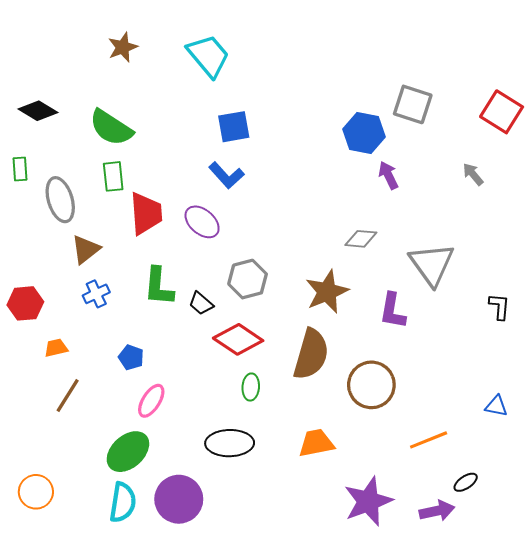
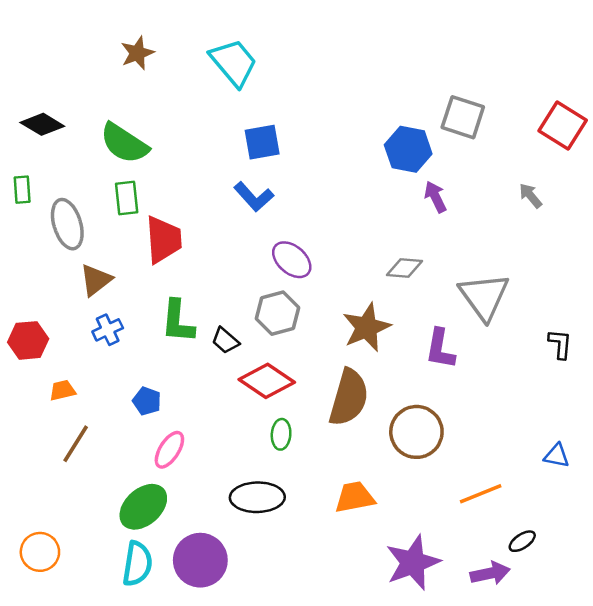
purple ellipse: (202, 222) -> (292, 260), moved

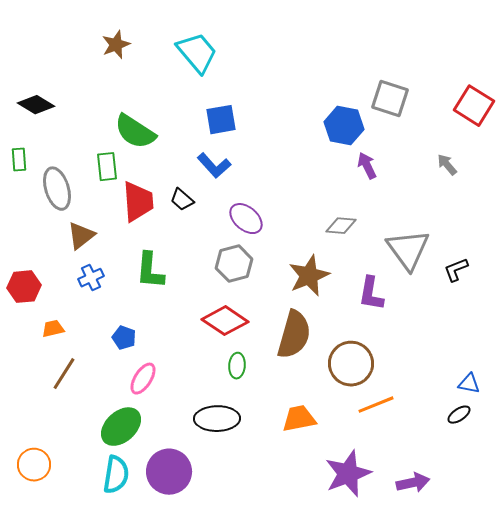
green semicircle: (124, 143) -> (135, 132), moved
black trapezoid: (225, 340) -> (182, 200), moved
black L-shape: (560, 344) -> (456, 270), moved, turned -116
orange line: (481, 494) -> (376, 405), moved
black ellipse: (522, 541) -> (459, 415), moved

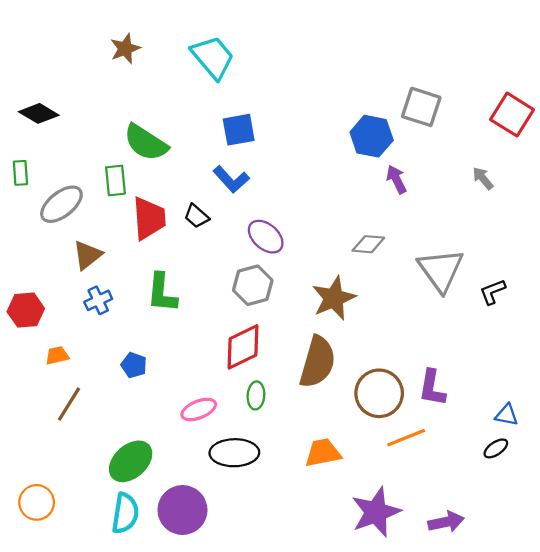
gray ellipse: (57, 189) -> (61, 204), turned 69
purple L-shape: (371, 294) -> (432, 388), moved
red diamond: (225, 321) -> (243, 347), turned -60
pink ellipse: (143, 379) -> (199, 410), moved, turned 36

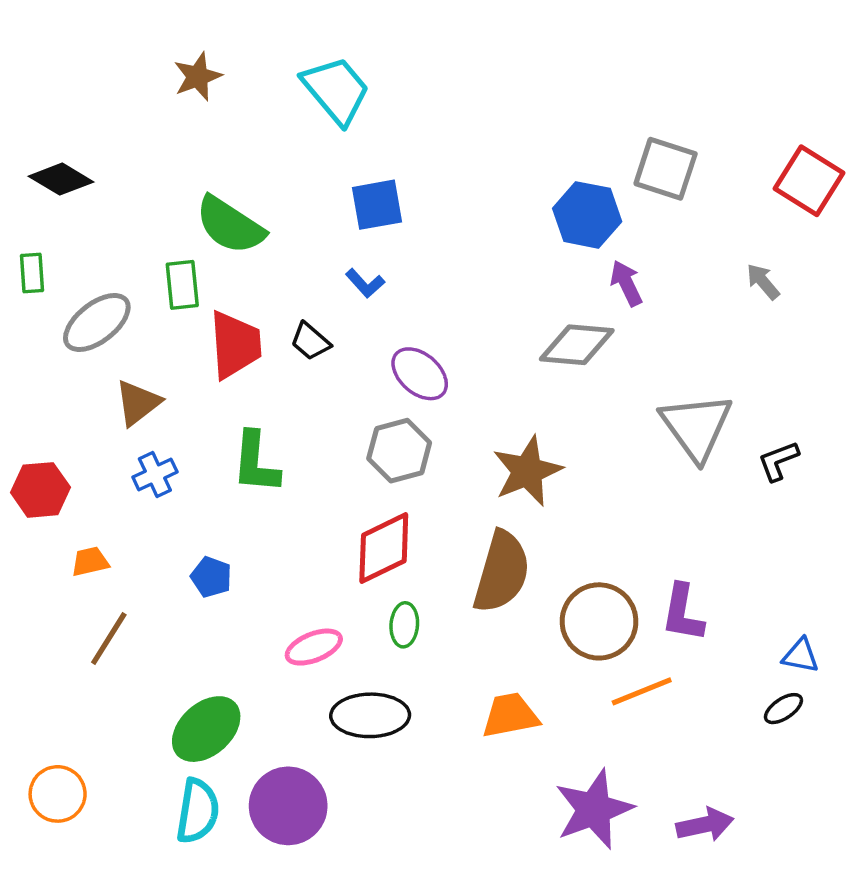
blue L-shape: (231, 179) -> (365, 283), size x0.7
gray diamond: (368, 244) -> (577, 345), moved, size x1.4

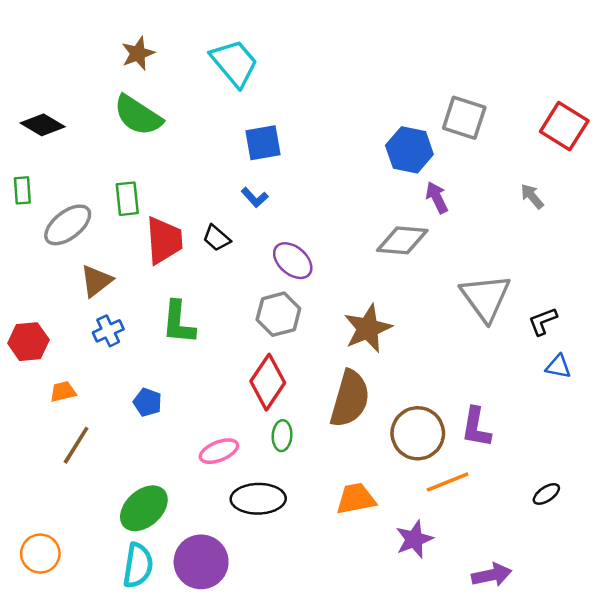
green semicircle: (230, 225) -> (138, 115), moved
red diamond: (384, 548) -> (268, 382), turned -30
blue triangle: (801, 656) -> (558, 367), moved
purple star: (594, 809) -> (414, 539), moved, size x0.7

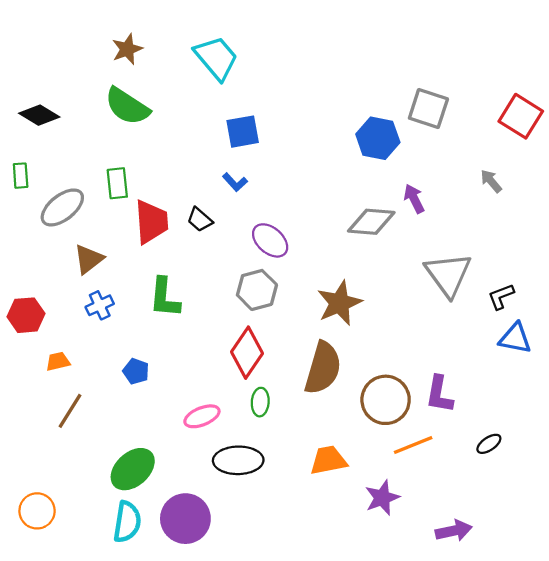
purple arrow: (437, 198) -> (414, 199), moved
blue triangle: (558, 367) -> (515, 338), size x1.4
black ellipse: (546, 494) -> (489, 444), moved

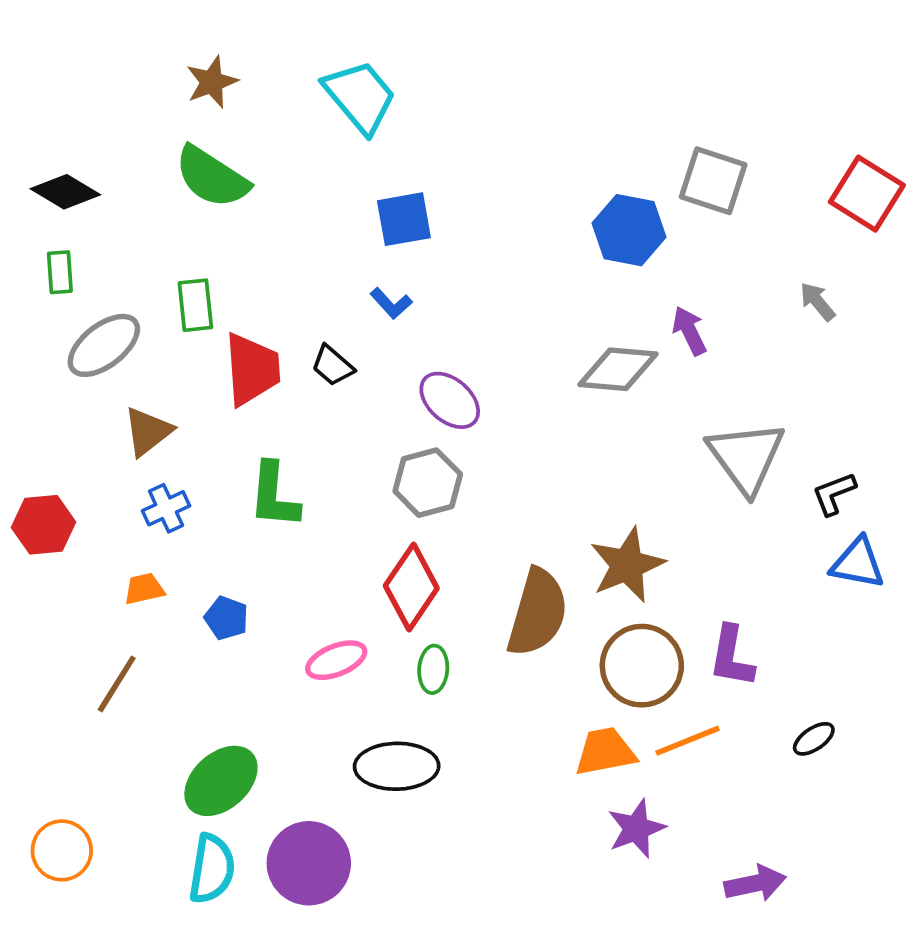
green rectangle: (21, 176) -> (60, 272), moved
brown star: (339, 303) -> (627, 565), moved
orange trapezoid: (58, 361) -> (144, 589), moved
pink ellipse: (202, 416) -> (336, 660), moved
orange trapezoid: (328, 460) -> (605, 752), moved

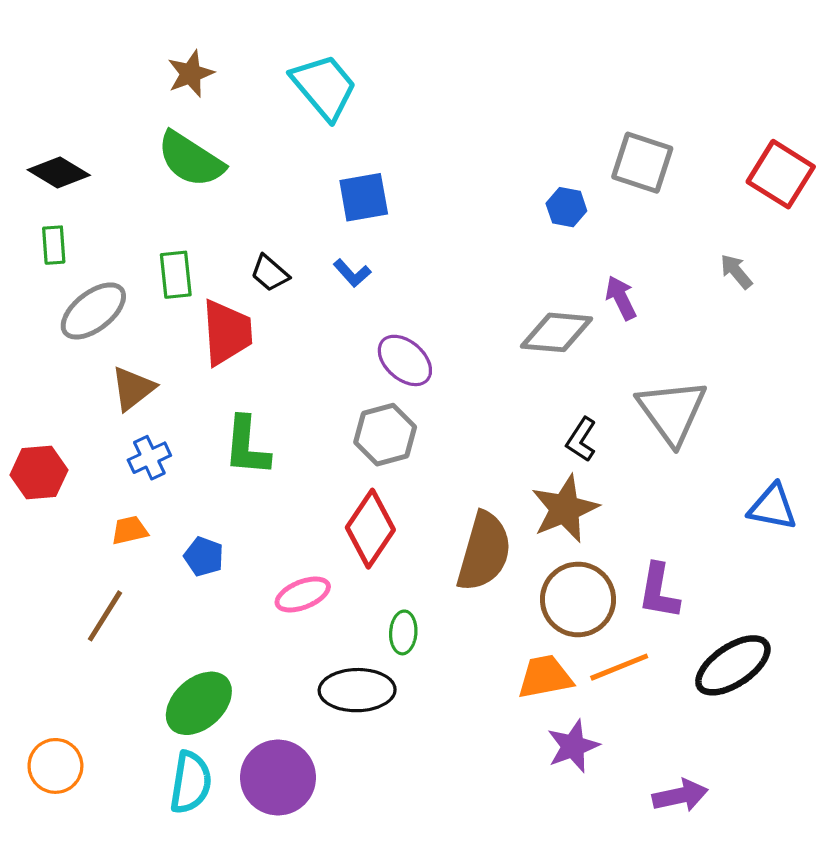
blue hexagon: (629, 230) -> (566, 207), size x0.6
black trapezoid: (333, 366) -> (270, 273), moved
black L-shape: (834, 494) -> (581, 440), moved, turned -36
green ellipse: (433, 669) -> (403, 632), moved
black ellipse: (814, 739) -> (733, 665), size x2.0

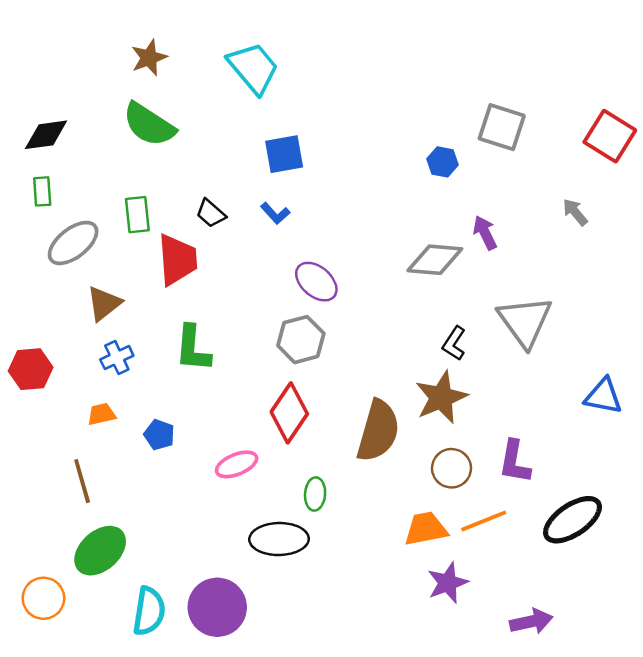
black diamond: (59, 173) -> (46, 135), turned -39
brown circle: (578, 599) -> (452, 468), size x0.7
brown line: (105, 616) -> (82, 481), turned -48
green ellipse: (199, 703) -> (100, 551), moved

